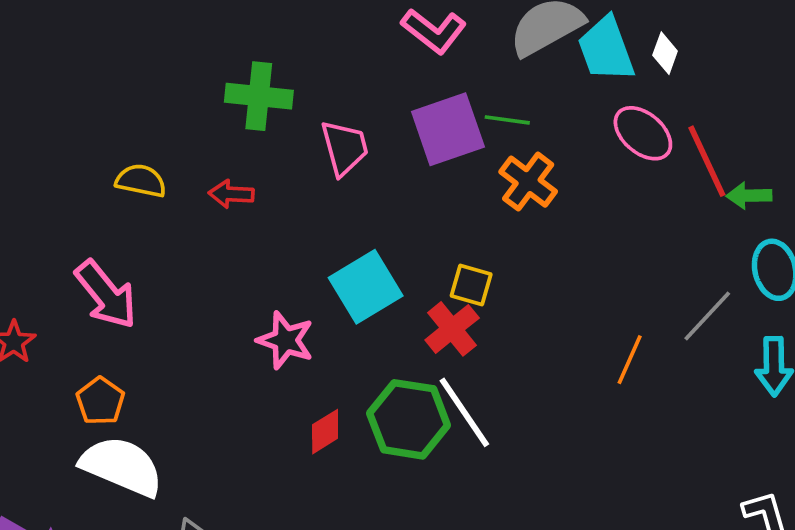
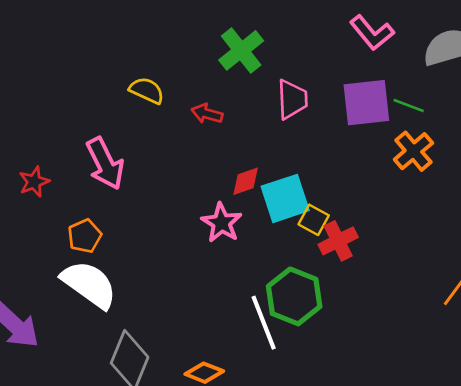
green cross: (259, 96) -> (241, 50), turned 33
yellow square: (471, 285) -> (314, 220), moved
white line: (464, 412) -> (264, 323), moved
red diamond: (325, 432) -> (246, 181), moved

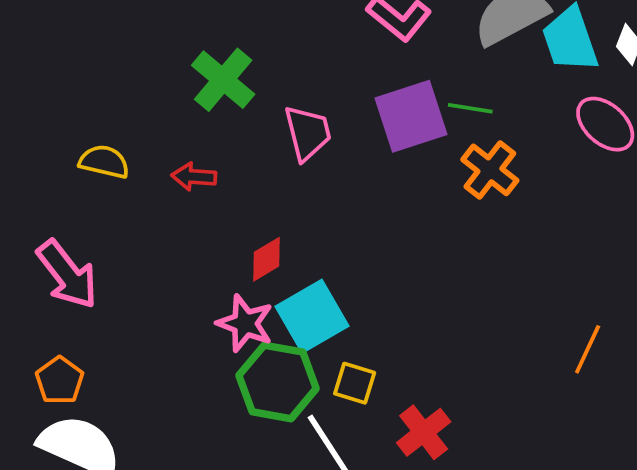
cyan square: (285, 198) -> (312, 316), moved
yellow square: (314, 220) -> (355, 383), moved
red cross: (338, 241) -> (424, 432), moved
green hexagon: (294, 296) -> (277, 382), moved

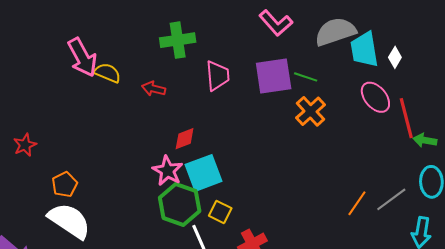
green cross: (223, 80) -> (178, 40), turned 32
pink arrow: (67, 274) -> (82, 57), moved
orange line: (588, 349) -> (357, 203), moved

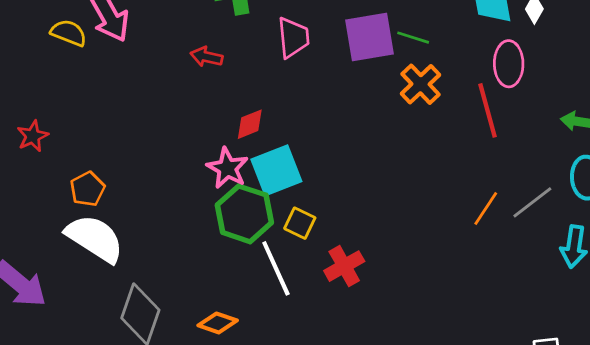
yellow semicircle: (107, 73) -> (69, 33), moved
pink ellipse: (375, 97) -> (509, 64), turned 40
red line: (406, 118) -> (487, 110), moved

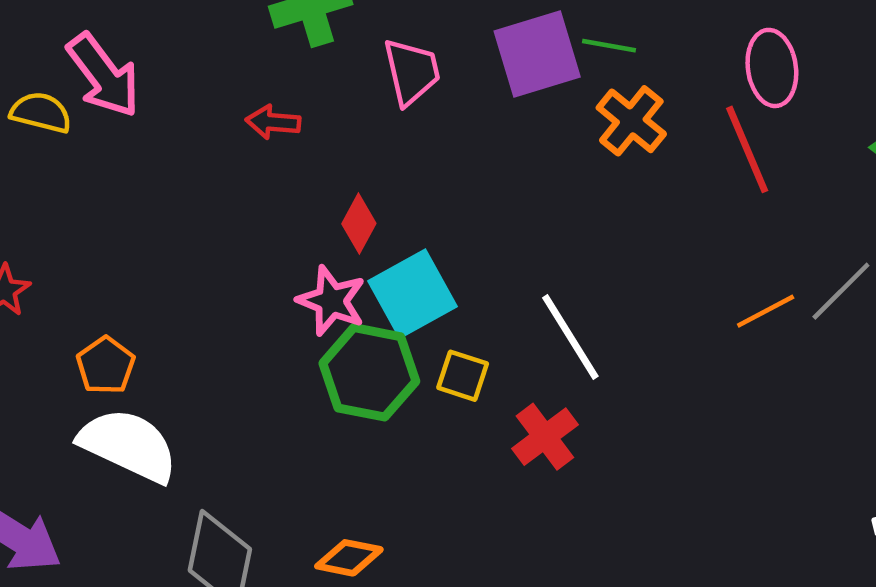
red diamond: (250, 124) -> (359, 224), turned -32
orange line: (486, 208) -> (766, 311), turned 36
white line: (276, 268) -> (570, 337), moved

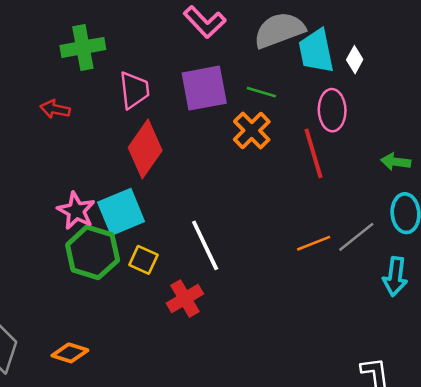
green line: (609, 46) -> (261, 92), moved
red diamond: (359, 224) -> (145, 149), moved, size x1.8

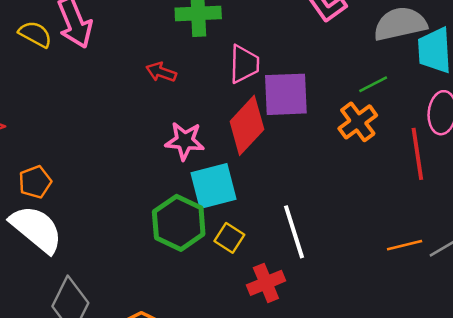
purple square: (204, 88) -> (286, 94), moved
green line: (261, 92) -> (373, 84), turned -52
pink star: (76, 211) -> (185, 141), moved, turned -30

